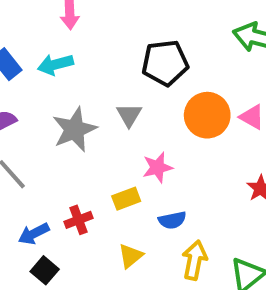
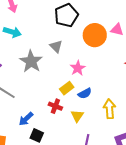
cyan arrow: (55, 64) -> (12, 32), turned -132
red cross: (78, 220) -> (55, 106), moved, turned -32
blue semicircle: (172, 220) -> (85, 93), moved

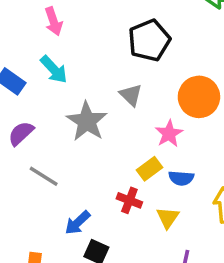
cyan arrow: (12, 32) -> (54, 69), turned 30
orange circle: (95, 35) -> (199, 97), moved
blue semicircle: (85, 93) -> (181, 178), turned 32

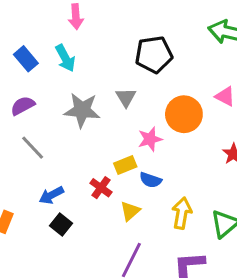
gray star: (87, 121) -> (82, 110), turned 30

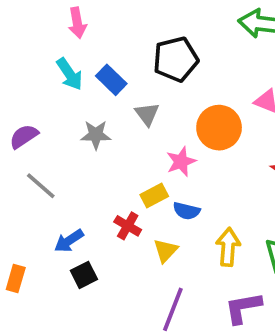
blue rectangle: (26, 59) -> (111, 80), moved
gray star: (82, 110) -> (96, 135), size x0.7
black square: (61, 225) -> (84, 275), turned 30

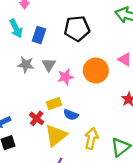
blue rectangle: (111, 80) -> (39, 35), turned 56
gray triangle: (147, 114) -> (49, 65), moved
pink star: (181, 162) -> (65, 77), moved
yellow triangle: (166, 251) -> (56, 135), size x1.6

